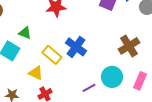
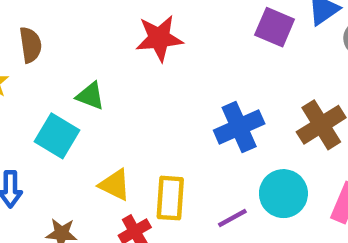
blue cross: (76, 47) -> (239, 127), moved, turned 30
yellow rectangle: (52, 55) -> (170, 198), moved, turned 54

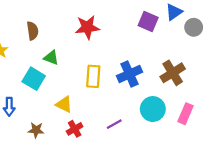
brown semicircle: (30, 45) -> (33, 31), moved
yellow rectangle: (170, 198) -> (93, 76), moved
purple line: (232, 218) -> (114, 124), moved

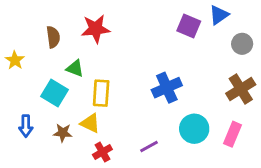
red star: (87, 27) -> (96, 29), moved
gray circle: (194, 27) -> (242, 44), moved
brown cross: (173, 73) -> (241, 89), moved
yellow rectangle: (93, 76) -> (101, 93), moved
brown star: (36, 130) -> (63, 133), moved

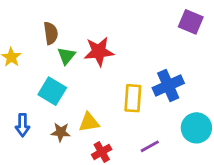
red star: (96, 29) -> (99, 52), moved
green triangle: (75, 68) -> (66, 56), moved, turned 48
yellow rectangle: (101, 93) -> (133, 98), moved
yellow triangle: (90, 123) -> (89, 122), turned -35

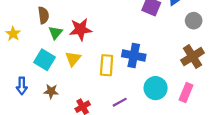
blue cross: (168, 85) -> (134, 55), turned 35
yellow triangle: (89, 122) -> (73, 59), moved, turned -42

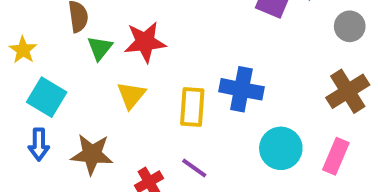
cyan square: (45, 60) -> (47, 97), moved
brown star: (51, 91) -> (92, 154), size x1.5
purple line: (120, 102) -> (194, 168), moved, turned 64

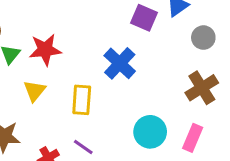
blue cross: (241, 89) -> (120, 63), moved, turned 32

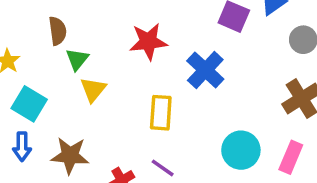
red star: (45, 50) -> (148, 41), moved
yellow triangle: (35, 91) -> (93, 90), moved

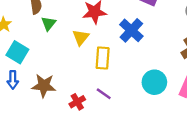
yellow triangle: (93, 90) -> (81, 37), moved

